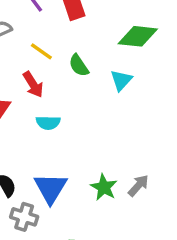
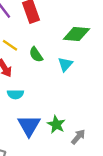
green star: (104, 187) -> (56, 124), moved
blue triangle: (51, 188) -> (29, 126), moved

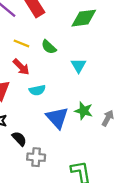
cyan triangle: (65, 64) -> (79, 65), moved

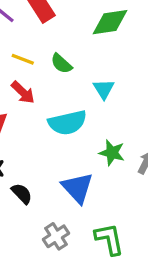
cyan semicircle: (37, 90) -> (67, 123), moved, size x1.6
blue triangle: (57, 118) -> (77, 188), moved
gray cross: (36, 157) -> (56, 236), moved, turned -36

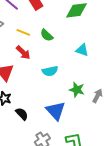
cyan triangle: (104, 89) -> (82, 50), moved, turned -40
cyan semicircle: (67, 123) -> (50, 71), size x0.7

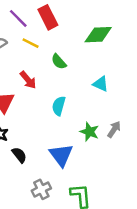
yellow line: (23, 32) -> (31, 43), moved
cyan semicircle: (50, 71) -> (59, 106), turned 112
gray arrow: (97, 96) -> (114, 129), moved

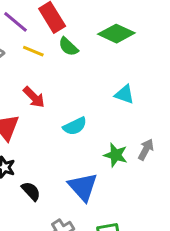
green diamond: (98, 35) -> (116, 34), turned 32
green semicircle: (59, 62) -> (68, 47), moved
cyan semicircle: (59, 106) -> (75, 126), turned -126

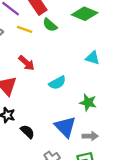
gray arrow: (146, 149) -> (90, 136), moved, turned 64

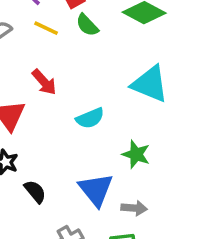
cyan triangle: (92, 58) -> (150, 84), size x1.6

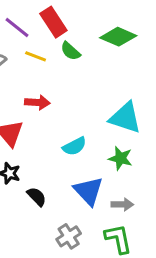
red arrow: (44, 82) -> (37, 102), turned -40
cyan triangle: (150, 84) -> (125, 118), moved
cyan semicircle: (90, 118) -> (74, 146), moved

